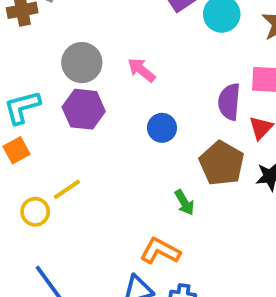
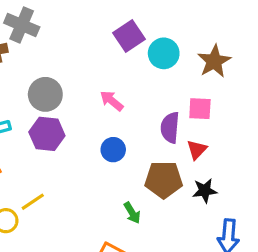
pink arrow: (141, 70) -> (112, 101), moved
brown pentagon: (222, 163) -> (164, 180), turned -30

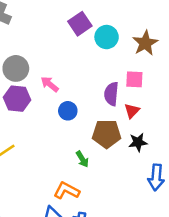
pink arrow: (112, 101) -> (50, 84), moved

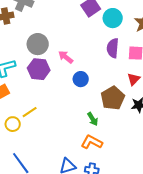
purple semicircle: (111, 94) -> (113, 48), moved
brown pentagon: (107, 134) -> (113, 98), turned -30
orange L-shape: (67, 191) -> (92, 142), moved

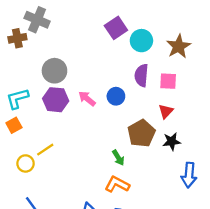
pink arrow: (66, 57) -> (87, 99), moved
blue circle: (81, 79) -> (116, 96), moved

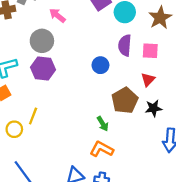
pink arrow: (87, 99) -> (57, 15), moved
yellow line: (45, 150) -> (33, 116), turned -35

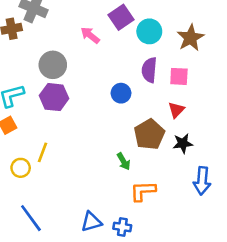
pink arrow: (57, 15) -> (90, 35), moved
orange L-shape: (102, 149) -> (143, 191), moved, turned -30

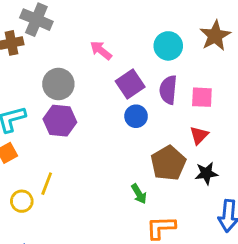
purple square: (121, 17) -> (130, 84), moved
brown star: (191, 38) -> (215, 36), moved

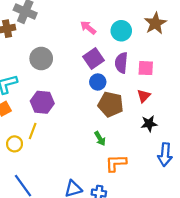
pink arrow: (101, 50) -> (88, 28), moved
purple hexagon: (60, 121) -> (42, 102), moved
brown pentagon: (168, 163) -> (111, 104), moved, turned -30

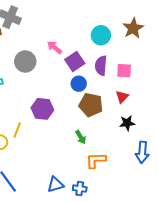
pink arrow: (88, 28) -> (54, 47), moved
purple hexagon: (42, 102) -> (42, 109), moved

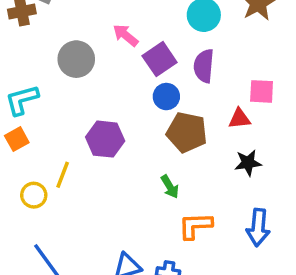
pink square: (124, 71) -> (262, 91), moved
red triangle: (122, 97) -> (239, 119), turned 40
blue arrow: (142, 152) -> (258, 227), moved

